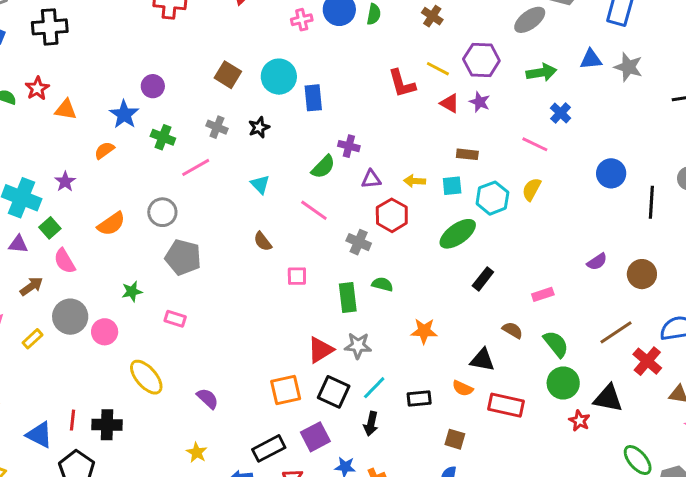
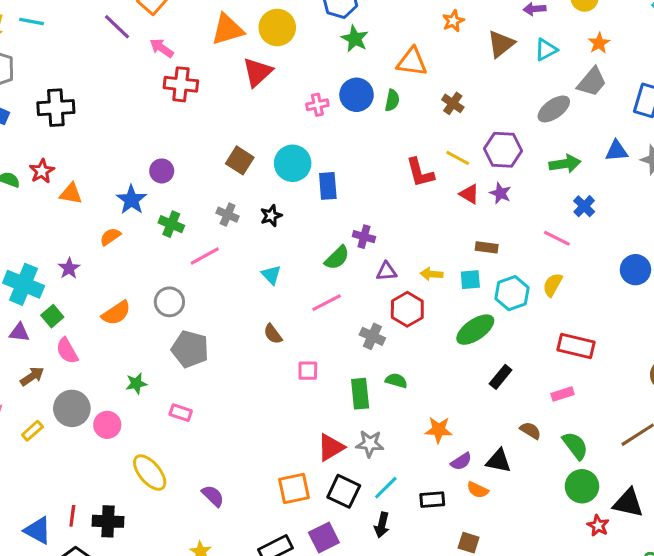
pink line: (314, 210) -> (327, 303), turned -64
purple semicircle: (597, 262) -> (461, 461), moved
red rectangle: (506, 405) -> (576, 346), moved

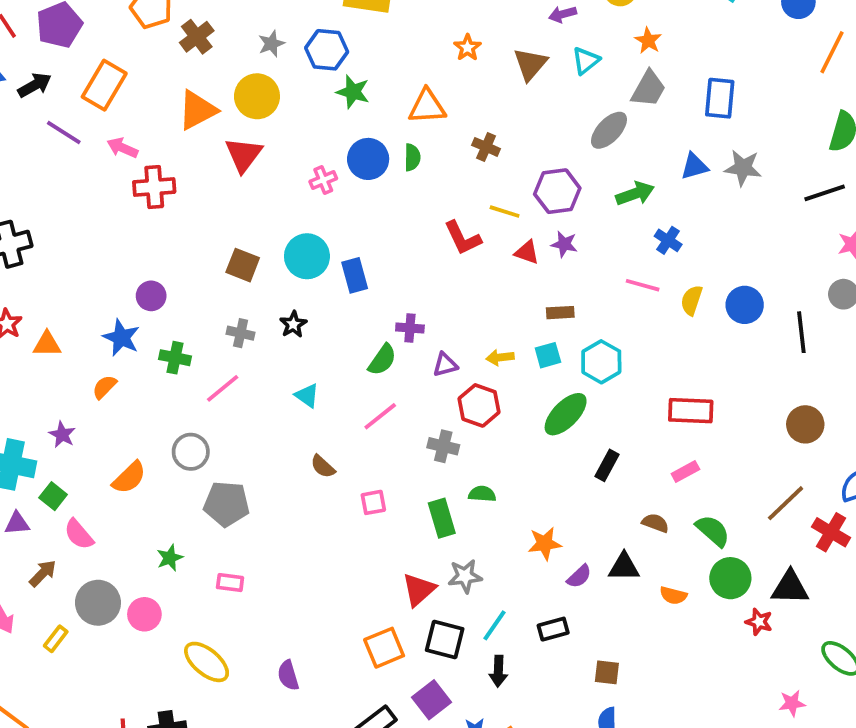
yellow semicircle: (553, 285) -> (692, 300), moved
orange semicircle: (478, 490) -> (673, 595), moved
purple semicircle: (213, 496) -> (288, 675), turned -140

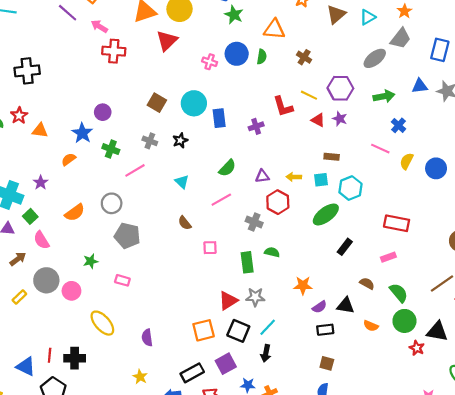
pink cross: (323, 180) -> (210, 62), turned 32
purple cross: (410, 328) -> (256, 126), moved, turned -32
black rectangle: (553, 629) -> (325, 330), moved

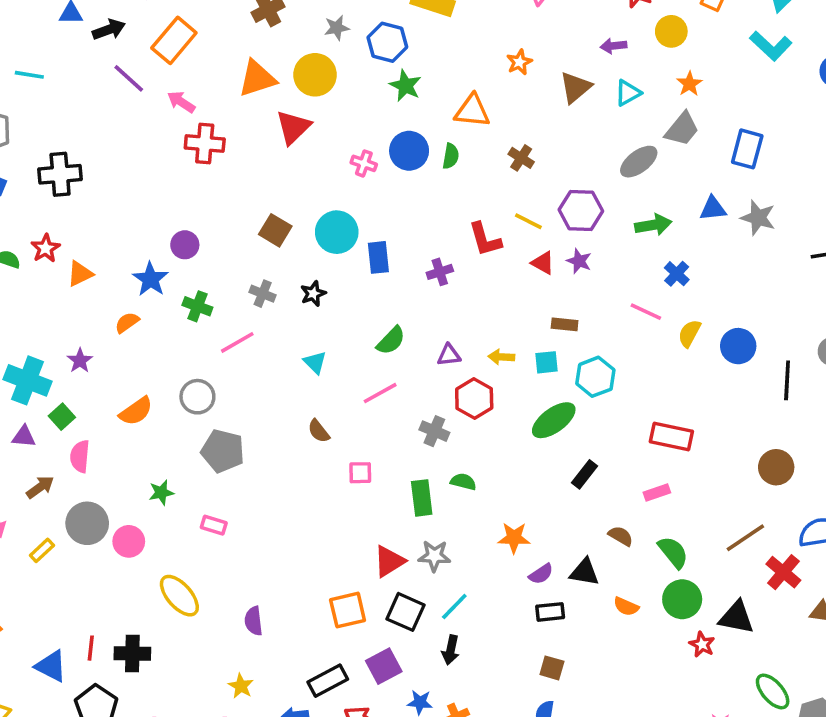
orange triangle: (40, 130) -> (80, 274), turned -35
pink semicircle: (41, 240) -> (80, 456), turned 36

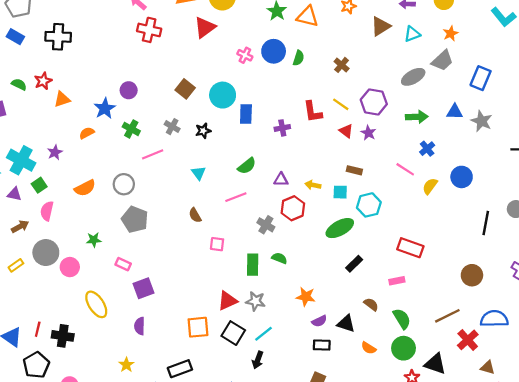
orange triangle: (472, 111) -> (308, 16), moved
blue circle: (738, 346) -> (462, 177), moved
purple square: (384, 666) -> (144, 288), moved

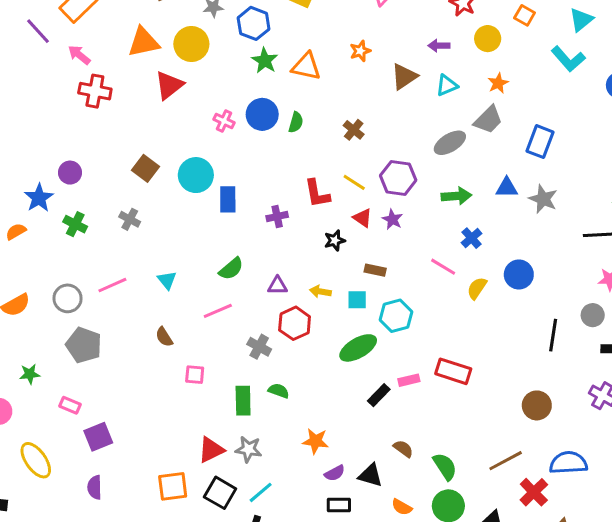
black star: (203, 131) -> (335, 240), moved
pink line: (153, 154) -> (112, 285), moved
pink rectangle: (397, 281) -> (409, 380), moved

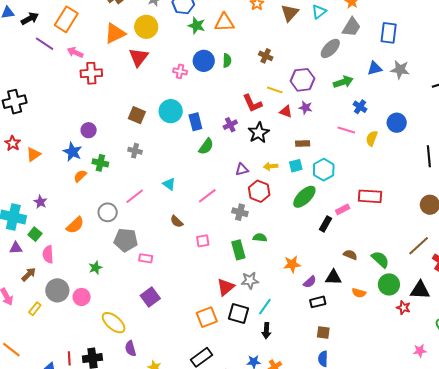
orange semicircle: (16, 232) -> (80, 176), moved
black star: (335, 240) -> (259, 133), moved, size x1.5
green semicircle: (231, 269) -> (206, 146), moved
pink rectangle: (70, 405) -> (146, 258), moved
purple semicircle: (95, 487) -> (130, 348), moved

